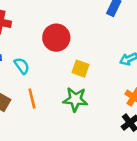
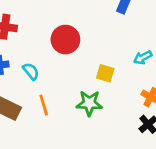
yellow square: (80, 69) -> (105, 73), moved

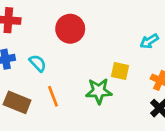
yellow square: (105, 73) -> (120, 71), moved

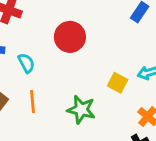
yellow square: (120, 71) -> (118, 83), moved

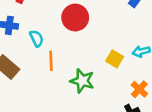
orange line: (33, 102) -> (51, 61), moved

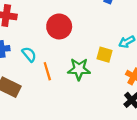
green star: (82, 81) -> (79, 69), moved

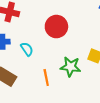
orange line: (47, 71) -> (46, 77), moved

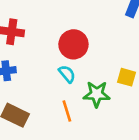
cyan semicircle: (27, 49) -> (67, 74), moved

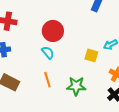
green star: (97, 94) -> (76, 86), moved

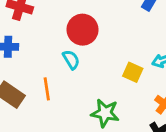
orange line: (47, 80) -> (47, 89), moved

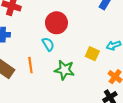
green star: (105, 113) -> (64, 70), moved

